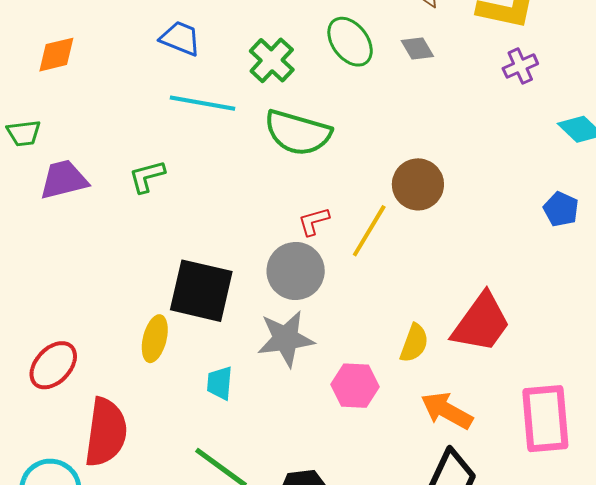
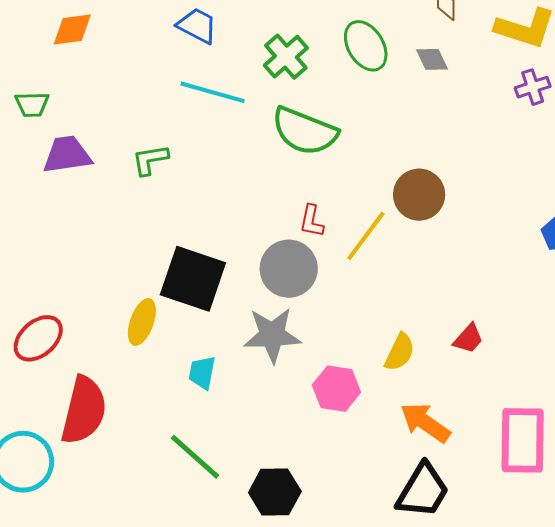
red L-shape: (314, 221) -> (312, 221), turned -68
red trapezoid: (481, 323) -> (468, 339), size x0.5

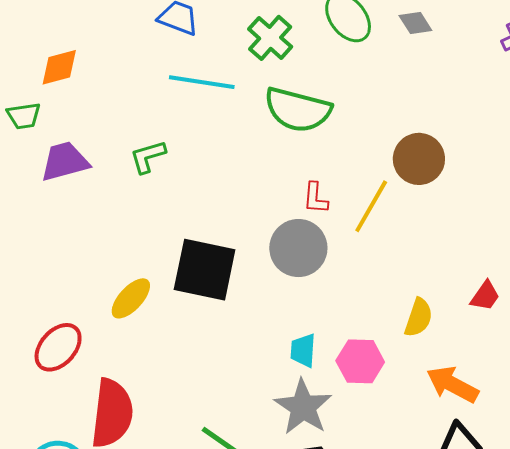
orange diamond: (72, 29) -> (59, 67), moved
yellow ellipse: (142, 322) -> (131, 298), moved, turned 30
gray star: (272, 335) -> (303, 407), moved, turned -30
cyan trapezoid: (202, 373) -> (303, 350), moved

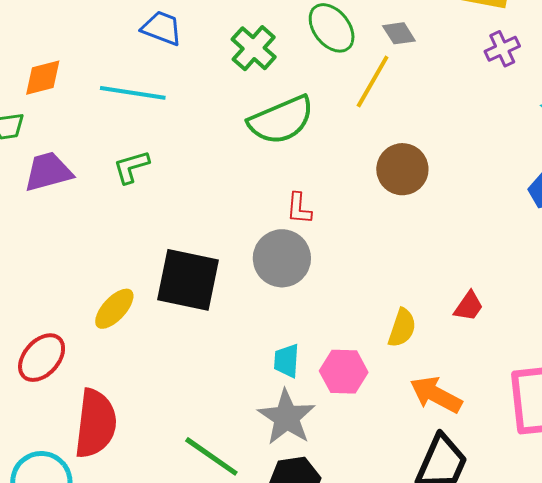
cyan line: (202, 82) -> (133, 93), moved
green semicircle: (298, 110) -> (281, 120), turned -38
yellow line: (371, 206) -> (373, 82), moved

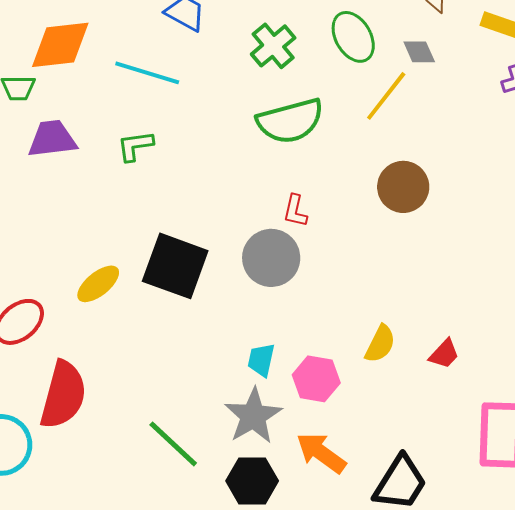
orange diamond: (43, 78) -> (60, 45), size x1.5
red trapezoid: (469, 306) -> (444, 354), moved
orange arrow: (436, 395) -> (321, 453), moved

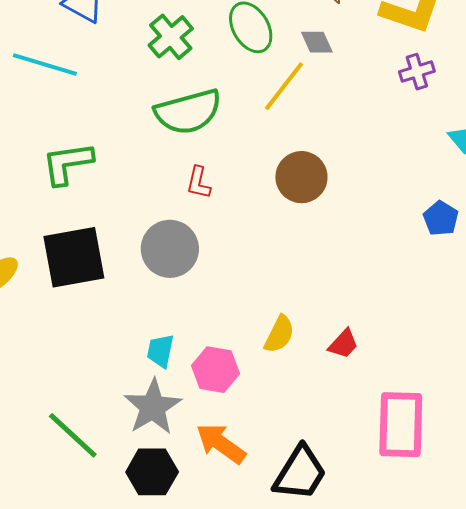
green L-shape: (135, 146) -> (67, 163), moved, size x1.4
red L-shape: (295, 211) -> (199, 183), moved
black square: (175, 266) -> (74, 257), turned -30

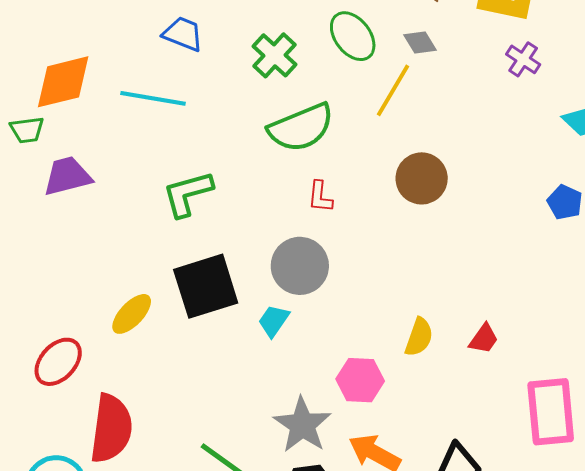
purple cross: (417, 72) -> (523, 59), turned -32
cyan trapezoid: (160, 351) -> (274, 321), moved, turned 30

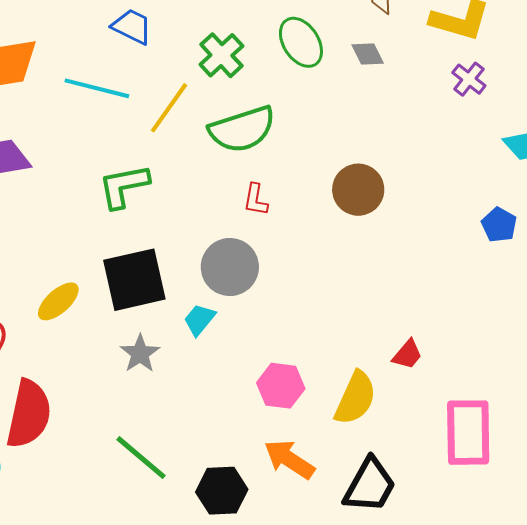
yellow line: (393, 90) -> (169, 108), moved
yellow semicircle: (419, 337) -> (355, 398), moved, size x1.4
gray star: (302, 425) -> (140, 354), moved, size x0.7

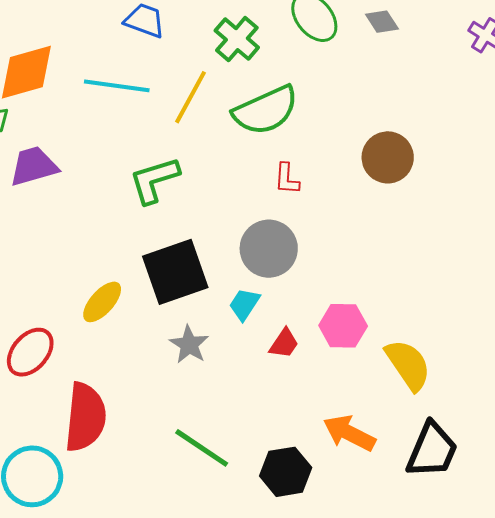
red trapezoid: (407, 354) -> (284, 343), moved
pink hexagon: (281, 386) -> (343, 326), moved
yellow semicircle: (355, 398) -> (408, 365), turned -52

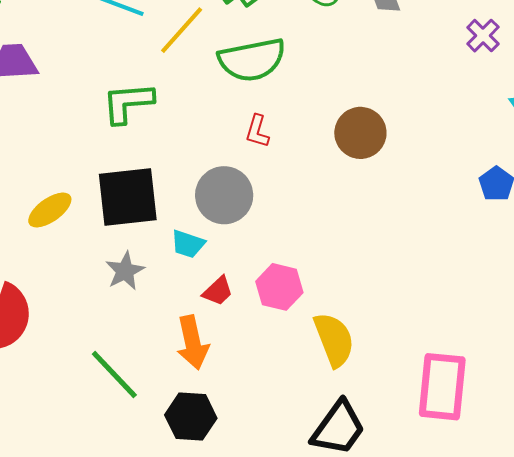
cyan trapezoid: (244, 304) -> (188, 244), turned -117
orange arrow: (349, 433) -> (193, 342), moved, turned -142

